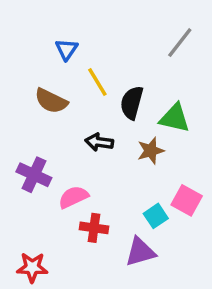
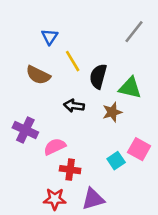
purple triangle: (140, 252) -> (93, 199), moved
red star: (32, 267) -> (55, 199), moved

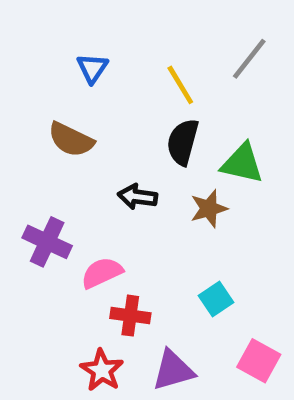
yellow line: (73, 61) -> (180, 85), moved
pink square: (139, 149) -> (259, 361), moved
red star: (55, 199) -> (102, 370), turned 30

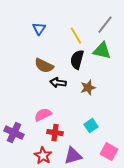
brown semicircle: (71, 140) -> (44, 66), moved
green triangle: (242, 163) -> (102, 51), moved
purple cross: (47, 242) -> (14, 133), moved

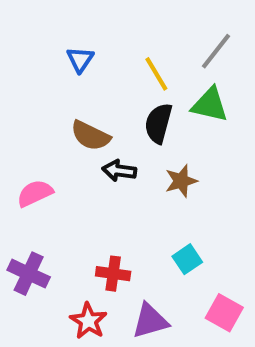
pink semicircle: (43, 115) -> (35, 193), moved

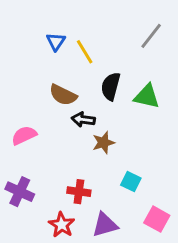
yellow line: (156, 74) -> (85, 52), moved
green triangle: (210, 105) -> (147, 96), moved
brown star: (181, 181) -> (103, 143), moved
cyan square: (187, 259) -> (131, 182), turned -30

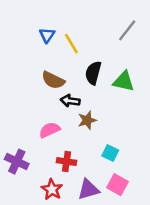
pink semicircle: (24, 135) -> (49, 130), moved
pink square: (157, 219) -> (118, 185), moved

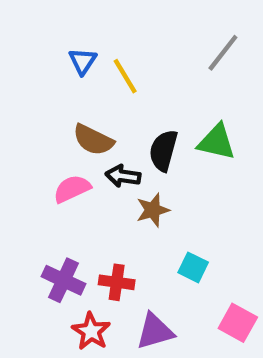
black semicircle: (93, 73) -> (163, 151), moved
pink semicircle: (49, 130) -> (72, 189), moved
purple cross: (17, 162) -> (63, 280), moved
pink square: (118, 185) -> (238, 323), moved

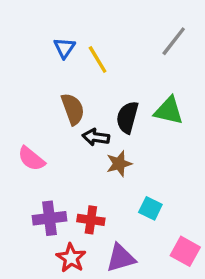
brown semicircle: (93, 140) -> (73, 109), turned -136
pink semicircle: (72, 189) -> (31, 159), moved, turned -116
purple cross: (63, 280) -> (50, 218), turned -32

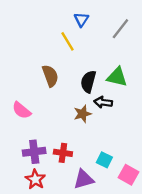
blue triangle: (64, 48) -> (81, 19), moved
black arrow: (96, 137) -> (103, 102), moved
cyan square: (150, 208) -> (104, 160), moved
red star: (71, 258) -> (35, 179), moved

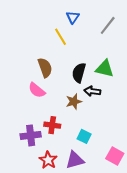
pink semicircle: (22, 110) -> (37, 90), moved
red cross: (63, 153) -> (52, 125), moved
cyan square: (104, 160) -> (84, 136), moved
red star: (35, 179) -> (48, 160), moved

